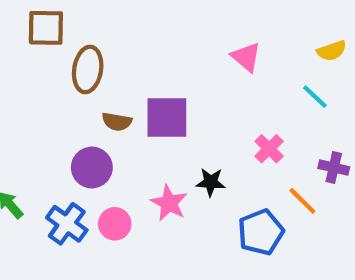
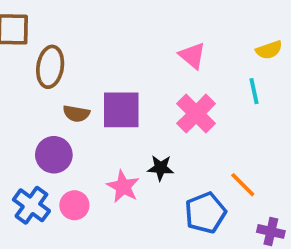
cyan line: (315, 97) -> (254, 91), turned 35
pink cross: (269, 149) -> (196, 114), moved, size x1.5
purple cross: (334, 168) -> (271, 231), moved

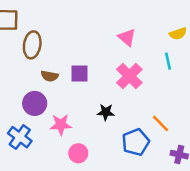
purple square: (121, 110) -> (80, 74), size x0.7
pink star: (123, 187) -> (61, 125), moved, turned -30
pink circle: (74, 205) -> (78, 153), moved

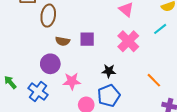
cyan line: (168, 61) -> (160, 29), turned 64
blue pentagon: (136, 142) -> (109, 96), moved

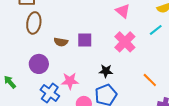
brown ellipse: (48, 16) -> (34, 23), moved
purple circle: (50, 64) -> (39, 64), moved
blue cross: (38, 91) -> (50, 93), moved

